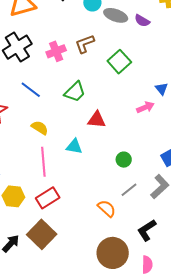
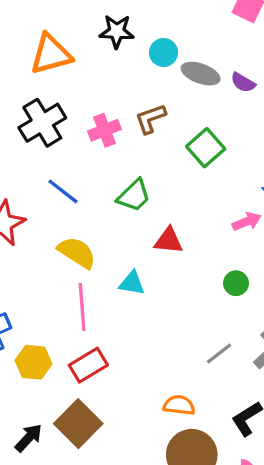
yellow semicircle: (40, 128) -> (77, 252), size x1.4
green circle: (124, 160) -> (236, 283), moved
orange semicircle: (107, 208) -> (179, 405), moved, turned -36

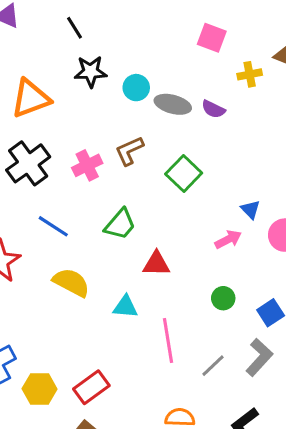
pink line: (82, 307) -> (168, 341), moved

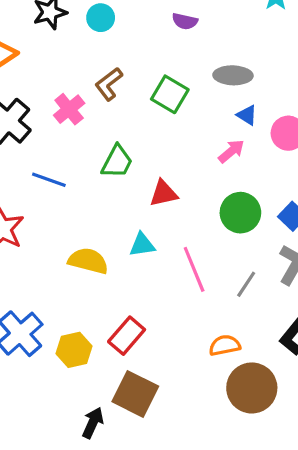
gray ellipse: (173, 104) -> (233, 75), moved
yellow semicircle: (71, 282) -> (88, 261), moved
green circle: (223, 298) -> (240, 213), size x1.6

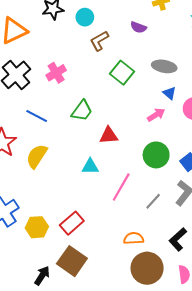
brown L-shape: (109, 84) -> (99, 41), moved
yellow semicircle: (88, 261) -> (37, 156), moved, turned -80
pink line: (194, 269) -> (121, 187), turned 44

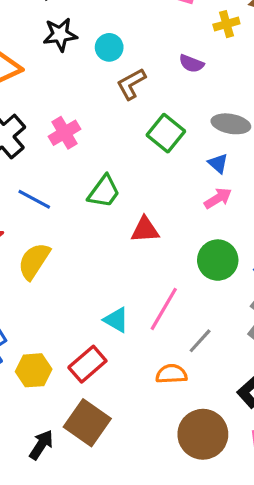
blue triangle: (169, 93) -> (218, 163), moved
cyan triangle: (90, 166) -> (116, 320), moved, turned 30
gray line: (153, 201) -> (200, 341), moved
orange semicircle: (134, 238) -> (171, 374), moved

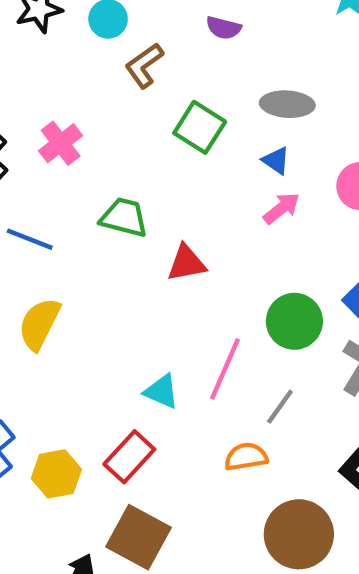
green trapezoid: (104, 192) -> (124, 217), turned -105
green circle: (218, 260) -> (294, 321), moved

